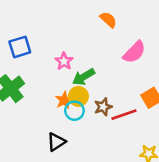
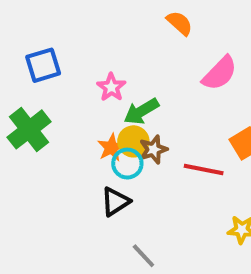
brown star: (103, 107) -> (153, 149), moved
red line: (124, 115) -> (204, 170), turned 30
black triangle: (56, 142) -> (115, 202), moved

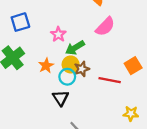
pink semicircle: (220, 73) -> (105, 27), moved
orange star: (111, 147) -> (46, 66), moved
black triangle: (115, 202) -> (61, 98), turned -30

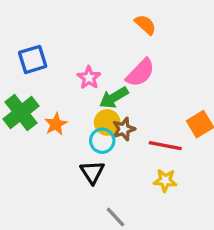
pink semicircle: (105, 27) -> (140, 73), moved
orange star: (46, 66) -> (56, 124), moved
yellow star: (131, 114) -> (165, 180), moved

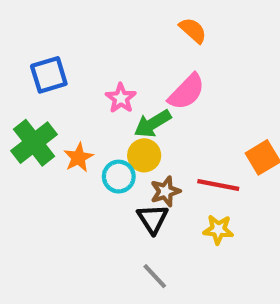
brown star: (124, 129) -> (165, 191), moved
cyan circle: (102, 141) -> (119, 177), moved
black triangle: (92, 172) -> (153, 219), moved

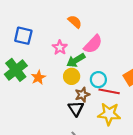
orange semicircle: (193, 30) -> (75, 22), moved
blue square: (49, 75) -> (23, 36), turned 30
cyan circle: (119, 177) -> (98, 80), moved
yellow star: (218, 230) -> (109, 114), size x1.5

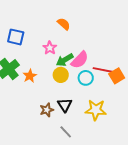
pink semicircle: (93, 44) -> (80, 60), moved
red line: (109, 91) -> (103, 70), moved
brown star: (82, 95) -> (47, 110), moved

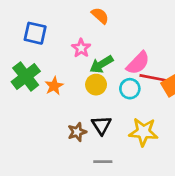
pink semicircle: (80, 60) -> (138, 63), moved
gray line: (66, 132) -> (103, 162), turned -48

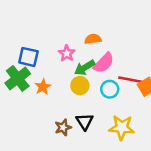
orange semicircle: (100, 16) -> (93, 39), moved, turned -49
blue square: (35, 33) -> (28, 57), moved
pink semicircle: (138, 63) -> (104, 63), moved

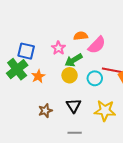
pink semicircle: (104, 63) -> (97, 45), moved
brown star: (63, 127) -> (45, 111), moved

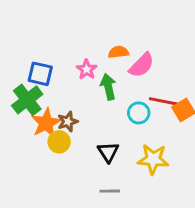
green arrow: (74, 60) -> (108, 87), turned 108
yellow circle: (70, 75) -> (59, 142), moved
orange star: (38, 76) -> (46, 123), moved, size x1.5
brown star: (45, 111) -> (68, 122), moved

